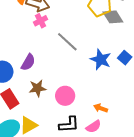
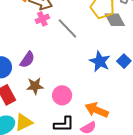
gray line: (67, 42) -> (67, 28), moved
orange arrow: (101, 108) -> (97, 110), size x1.6

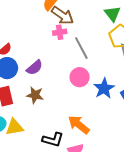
pink circle: (62, 95) -> (80, 77), moved
orange arrow: (97, 110) -> (79, 125), moved

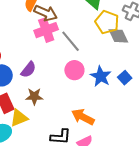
pink cross: (60, 32) -> (46, 30), size x1.6
yellow triangle: (14, 127) -> (19, 118), moved

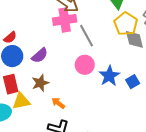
brown star: (34, 96) -> (40, 83), turned -30
orange arrow: (83, 117) -> (58, 103), moved, size x0.6

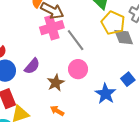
blue star: (109, 76) -> (105, 94), moved
brown star: (40, 83) -> (56, 83), moved

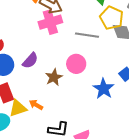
gray line: (76, 40) -> (87, 35), moved, turned -45
orange arrow: (57, 111) -> (36, 105), moved

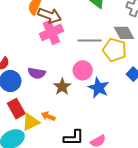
yellow pentagon: (112, 18) -> (115, 50), moved
purple semicircle: (30, 61) -> (37, 73), turned 66
blue star: (104, 89) -> (99, 88), moved

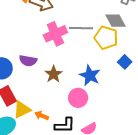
pink cross: (51, 32) -> (55, 34), moved
pink circle: (83, 70) -> (78, 98), moved
orange arrow: (48, 116) -> (42, 116), moved

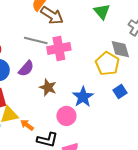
gray line: (81, 28) -> (36, 40), moved
purple semicircle: (28, 61) -> (26, 69), turned -72
brown star: (54, 74) -> (48, 87), turned -30

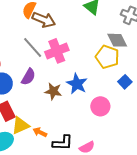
gray line: (36, 40) -> (33, 47), turned 45
blue star: (83, 97) -> (77, 84), moved
pink circle: (66, 116) -> (100, 106), moved

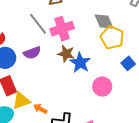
gray diamond: (117, 40) -> (104, 22), moved
purple semicircle: (28, 77) -> (32, 53), turned 36
brown star: (53, 91) -> (66, 54), moved

